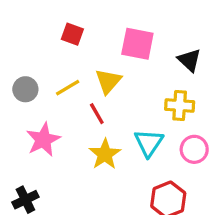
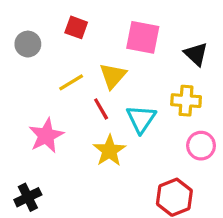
gray circle: (25, 89) -> (28, 44), moved
cyan triangle: (149, 143) -> (141, 119), moved

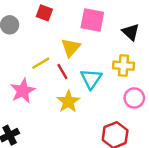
yellow line: (71, 82) -> (41, 63), moved

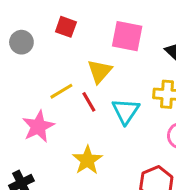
yellow star: (68, 102) -> (87, 160), moved

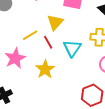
yellow star: (87, 160) -> (45, 69), moved

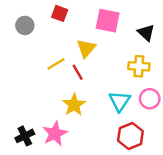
cyan triangle: (72, 48) -> (120, 101), moved
pink star: (15, 58) -> (55, 134), moved

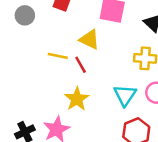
yellow triangle: (86, 48) -> (89, 39), turned -45
yellow line: (56, 64) -> (58, 56), turned 42

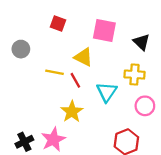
gray circle: (25, 15) -> (21, 49), moved
cyan triangle: (125, 95) -> (107, 92), moved

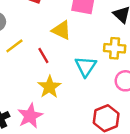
yellow line: (54, 72) -> (14, 46), moved, turned -48
red line: (75, 80) -> (43, 56), moved

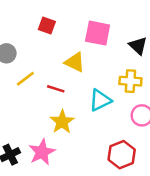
red line: (43, 56) -> (56, 89), turned -42
cyan triangle: (86, 66) -> (100, 100), turned 30

